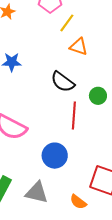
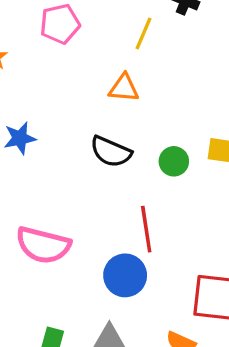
yellow line: (67, 23) -> (143, 33), moved
red line: (74, 116) -> (146, 229), moved

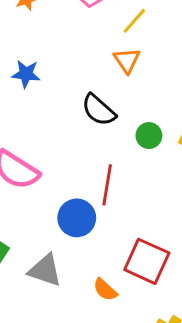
yellow line: (143, 33) -> (134, 21), moved
orange triangle: (124, 88) -> (127, 60), turned 32

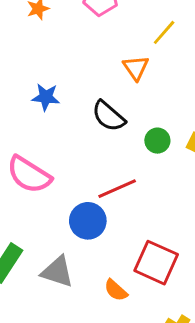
yellow line: (134, 21) -> (164, 32), moved
blue star: (26, 74) -> (46, 97), moved
red line: (107, 185) -> (117, 189), turned 57

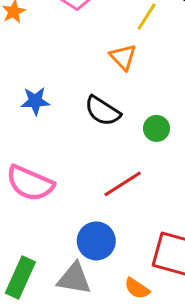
blue circle: (88, 221) -> (96, 241), moved

